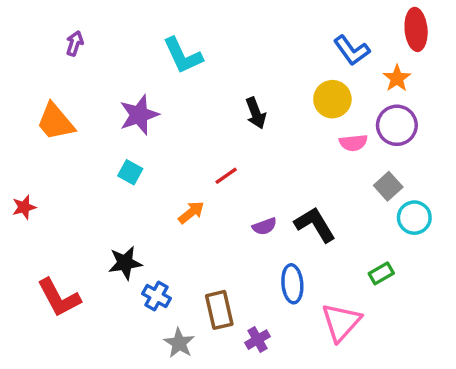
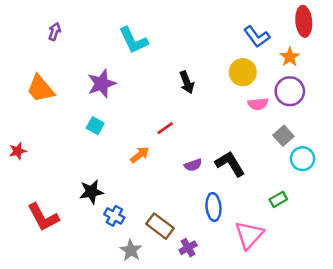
brown rectangle: (219, 310) -> (160, 226), turned -40

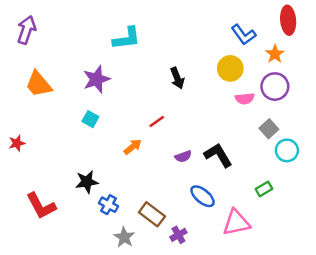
purple arrow: (55, 31) -> (27, 30), moved, size x1.6
cyan L-shape: (133, 40) -> (127, 38), turned -72
blue ellipse: (213, 207) -> (203, 196), turned -45
pink triangle: (249, 235) -> (236, 223), turned 36

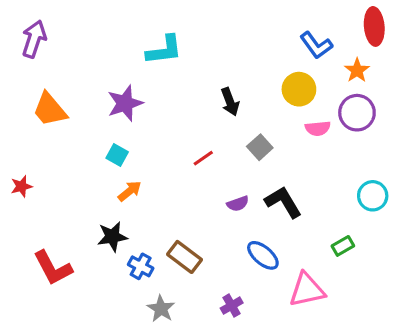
gray square: (269, 129) -> (260, 147), moved
orange arrow: (133, 147) -> (130, 191), moved
brown rectangle: (152, 214) -> (185, 257), moved

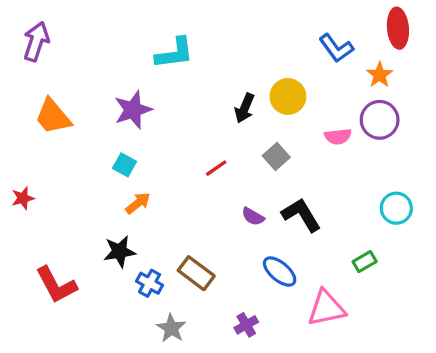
yellow circle: (299, 89) -> (288, 96), moved
black arrow: (230, 102) -> (245, 108), turned 44
purple semicircle: (238, 204) -> (253, 217), turned 50

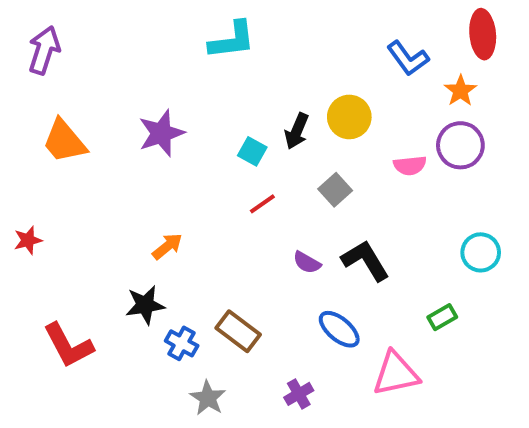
cyan L-shape: (175, 53) -> (232, 40), moved
cyan square: (125, 165) -> (252, 151), moved

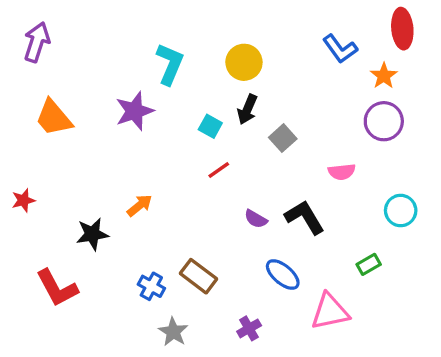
cyan L-shape: (232, 40) -> (170, 64), moved, turned -60
yellow circle: (349, 117) -> (244, 62), moved
pink semicircle: (410, 165) -> (342, 172), moved
gray square: (335, 190) -> (283, 138), moved
black star: (145, 305) -> (92, 234), moved

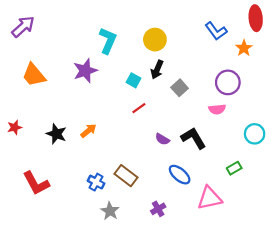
purple arrow: (37, 42) -> (23, 27), turned 30
purple circle: (384, 121) -> (228, 82), moved
black star: (92, 234) -> (56, 134), moved, turned 30

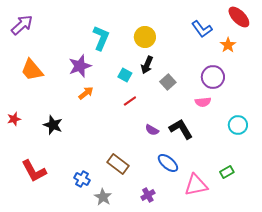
red ellipse: (256, 18) -> (239, 17), turned -40
orange arrow: (89, 131) -> (86, 93), moved
green rectangle: (234, 168) -> (227, 172), moved
blue cross: (96, 182) -> (82, 179), moved

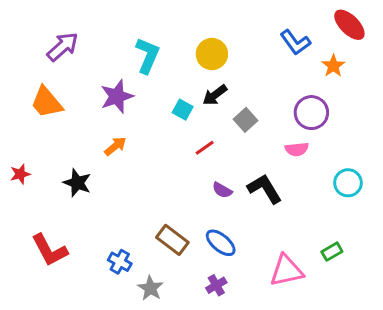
purple arrow: (22, 25) -> (63, 47), moved
black arrow: (147, 65) -> (215, 95), turned 30
orange arrow: (86, 93) -> (115, 146), moved
red line: (130, 101) -> (205, 148), moved
blue ellipse: (168, 163) -> (221, 243), moved

